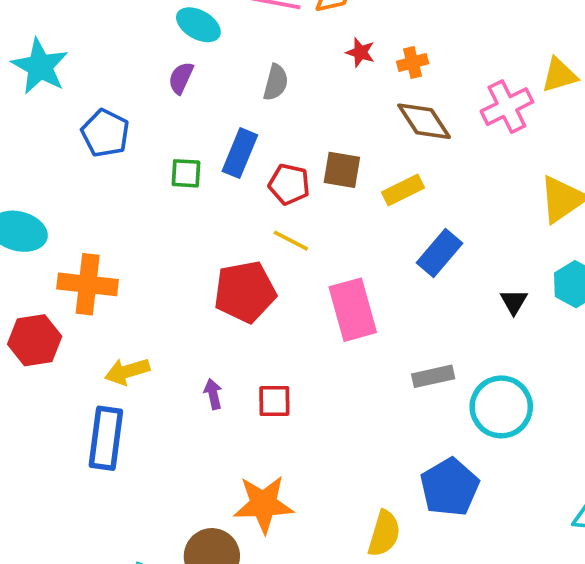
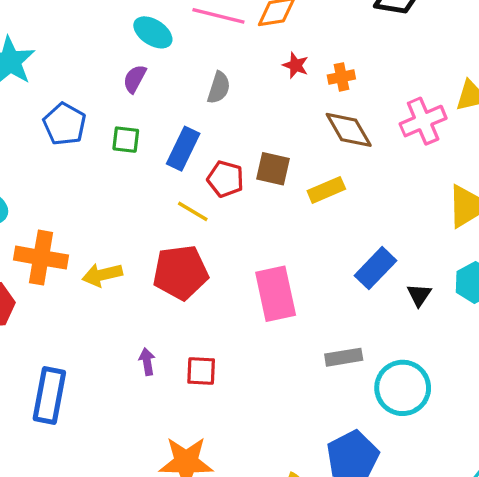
green square: (186, 173) -> (126, 140), moved
yellow line: (291, 241) -> (193, 211), moved
blue rectangle: (440, 253) -> (375, 268), moved
yellow arrow: (127, 371) -> (102, 275), moved

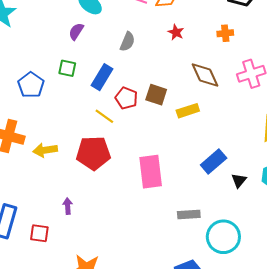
orange cross: (341, 77) -> (225, 33), moved
blue pentagon: (65, 124) -> (31, 85), moved
red square: (201, 371) -> (39, 233), moved

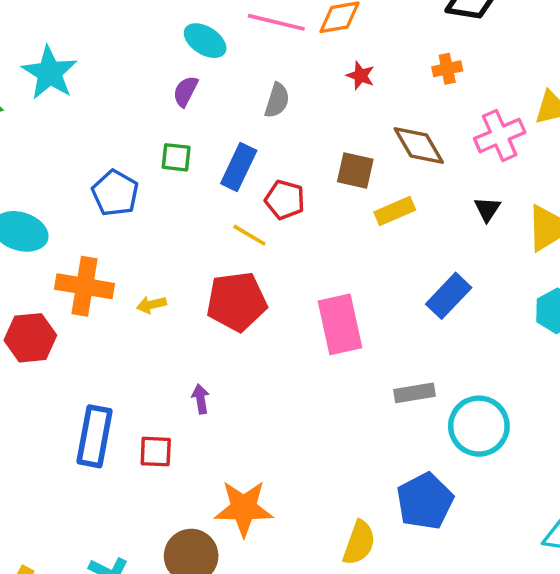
brown square: (156, 95) -> (355, 171), moved
yellow arrow: (45, 150) -> (151, 305), size x0.7
black triangle: (239, 181) -> (487, 209), moved

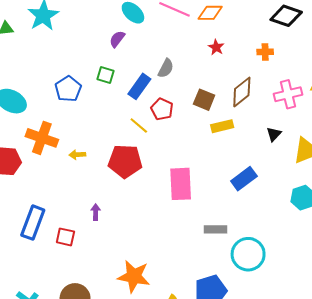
gray semicircle: (277, 100) -> (166, 68), moved
brown diamond: (419, 146) -> (242, 92), turned 72
orange star: (244, 508) -> (134, 276), moved

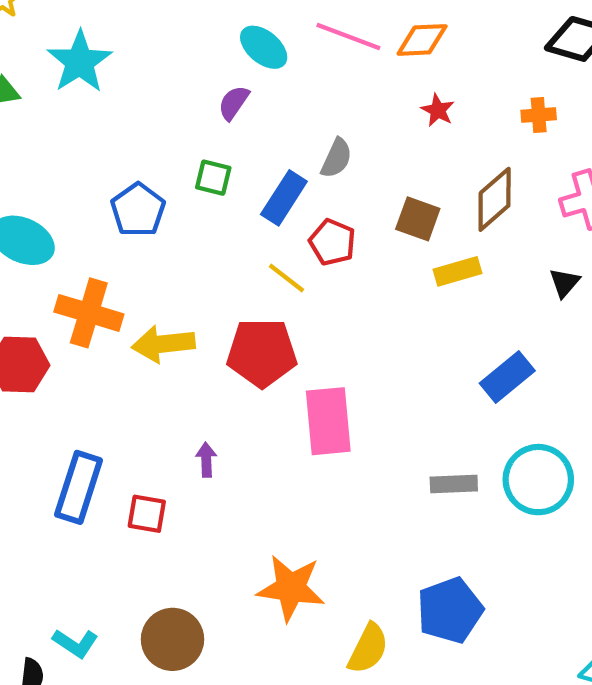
yellow arrow: (77, 155) -> (163, 344), size x1.8
pink rectangle: (181, 184) -> (328, 421), moved
cyan circle: (248, 254) -> (538, 480), moved

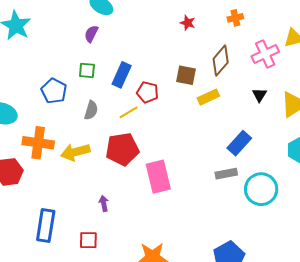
gray semicircle: (336, 158) -> (91, 110), moved
yellow line: (286, 278) -> (129, 112), turned -60
gray rectangle: (454, 484) -> (226, 174), moved
red square: (147, 514) -> (88, 240), moved

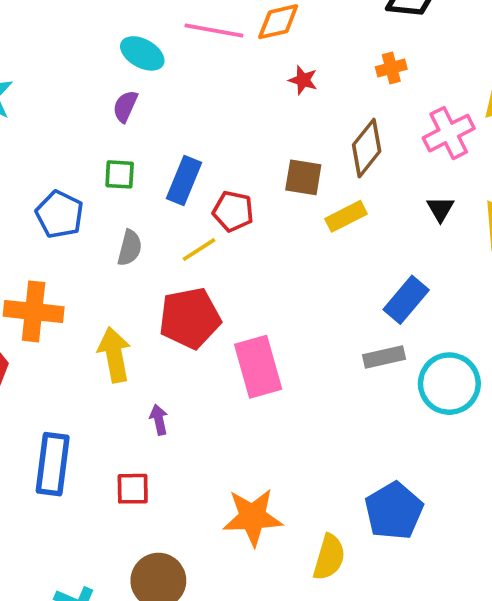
yellow arrow: (75, 152) -> (114, 355), moved, turned 96

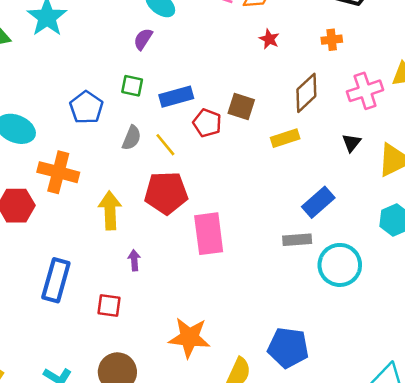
brown square: (303, 177) -> (241, 106), moved
blue rectangle: (184, 181) -> (176, 97), turned 44
yellow line: (199, 250) -> (165, 145), moved, turned 75
blue pentagon: (394, 511) -> (288, 348), turned 30

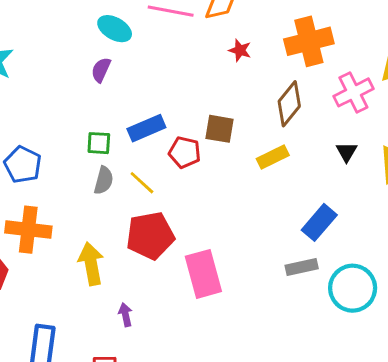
orange cross: (332, 40) -> (309, 41), size x2.0
green square: (132, 86) -> (99, 143), moved
blue pentagon: (86, 107) -> (23, 165), moved

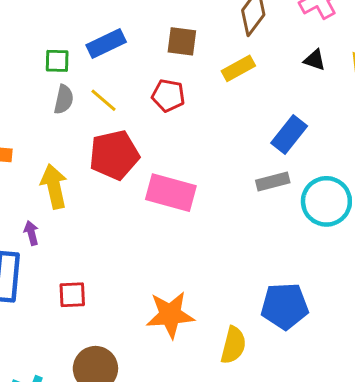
red pentagon: (185, 152) -> (168, 95), moved
black triangle: (347, 152) -> (315, 60), turned -40
pink rectangle: (203, 274) -> (171, 193), turned -57
purple arrow: (125, 315) -> (31, 233), moved

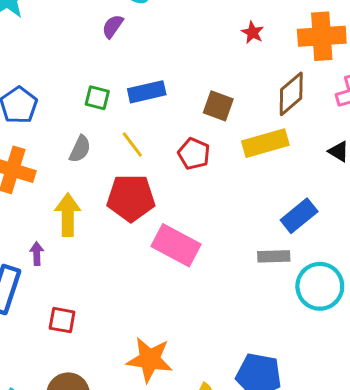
yellow rectangle: (238, 68) -> (265, 143), size x1.4
gray semicircle: (64, 99) -> (80, 149), moved

